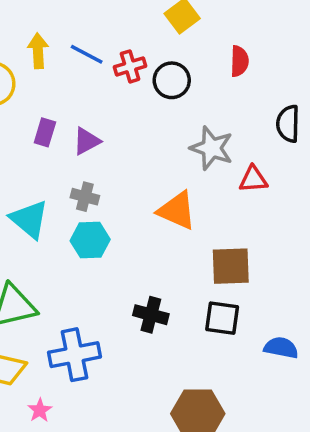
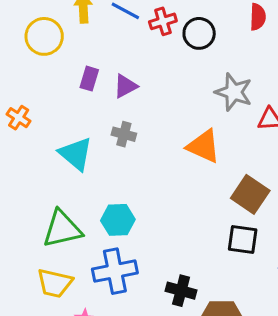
cyan hexagon: (90, 240) -> (118, 220), moved
brown square: (231, 266) -> (250, 194), turned 36
black cross: (151, 315) -> (181, 291), moved

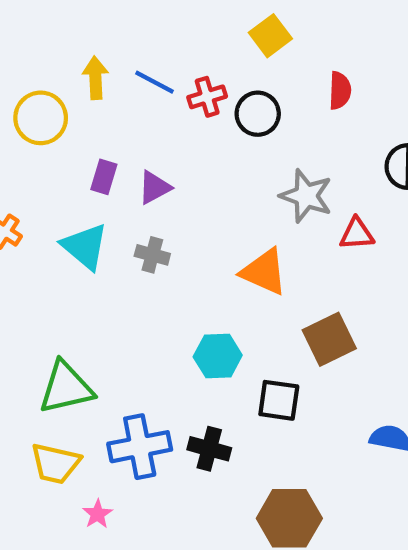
cyan triangle: (76, 154) -> (85, 246), moved
brown square: (250, 194) -> (329, 339), turned 30
cyan hexagon: (118, 220) -> (218, 356), moved
black square: (243, 239) -> (279, 400), moved
black cross: (181, 291) -> (209, 449), moved

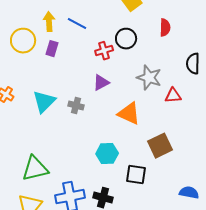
red cross: (207, 97) -> (104, 51), moved
purple rectangle: (104, 177) -> (52, 49), moved
purple triangle: (154, 187) -> (101, 83), moved
cyan triangle: (85, 246) -> (44, 102), turned 35

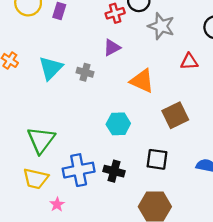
gray star: (149, 78) -> (161, 26), moved
green triangle: (35, 169) -> (41, 140), turned -40
black square: (136, 175) -> (157, 159), moved

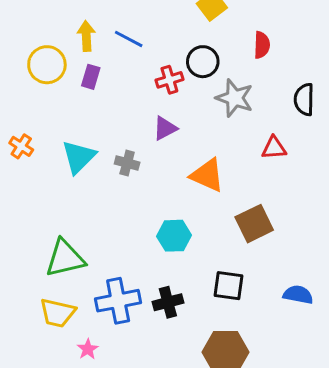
green triangle: (41, 140) -> (65, 258), turned 40
black cross: (114, 171) -> (168, 302), turned -30

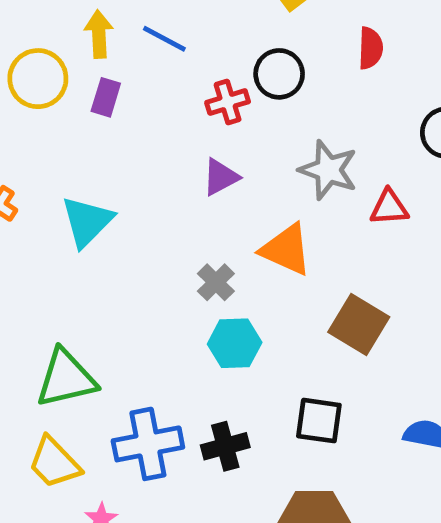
gray star: (235, 98) -> (328, 170), moved
gray cross: (127, 163) -> (216, 282), moved, turned 30
brown square: (254, 224) -> (359, 324), turned -33
yellow trapezoid: (58, 313) -> (54, 463), turned 33

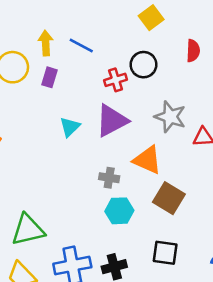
purple triangle: (221, 177) -> (112, 121), size x1.6
cyan triangle: (87, 221) -> (70, 127), moved, size x0.7
gray cross: (216, 282) -> (109, 178), turned -36
brown square: (359, 324) -> (169, 198), moved

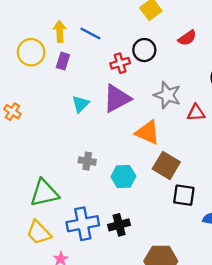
red semicircle: (193, 51) -> (187, 38), turned 54
gray cross: (109, 178) -> (87, 161), moved
black square: (165, 253) -> (184, 195), moved

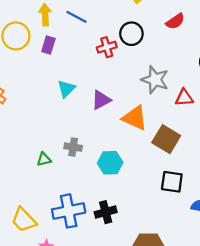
purple triangle: (117, 98) -> (101, 100), moved, size x0.7
brown square: (166, 165) -> (166, 139), moved
green triangle: (44, 193) -> (44, 159), moved, size x0.5

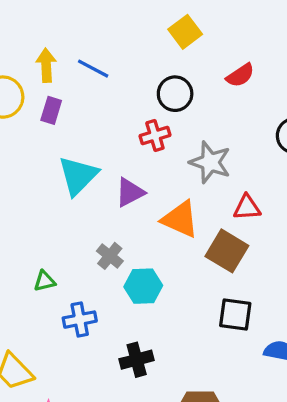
red cross: (107, 47) -> (155, 136), moved
cyan triangle: (66, 89) -> (78, 176), size x1.5
red triangle: (184, 98) -> (247, 207), moved
gray cross: (73, 147) -> (110, 256), moved, turned 30
blue cross: (69, 211) -> (80, 320), moved, size x0.7

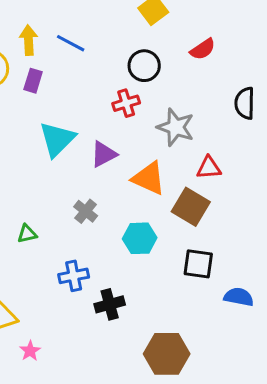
cyan hexagon: (143, 286) -> (140, 238), moved
blue cross: (80, 320) -> (74, 276), moved

